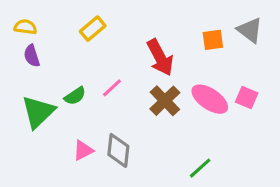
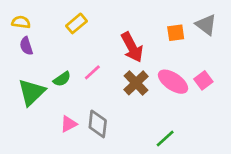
pink square: (247, 98) -> (203, 80), turned 30

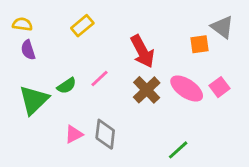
orange square: (176, 33) -> (200, 44), moved

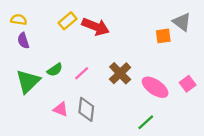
red arrow: (142, 51) -> (96, 27), moved, turned -40
pink line: (99, 78) -> (82, 73), moved
pink square: (220, 87) -> (188, 84), moved
pink ellipse: (187, 89) -> (155, 87), moved
pink triangle: (74, 134) -> (61, 109), turned 49

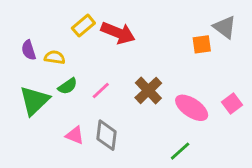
yellow semicircle: (19, 20) -> (55, 57), moved

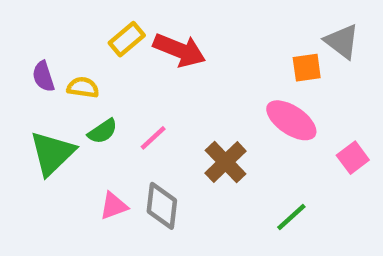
brown cross: (148, 90) -> (226, 162), moved
pink ellipse: (192, 108) -> (291, 120), moved
pink triangle: (75, 135) -> (114, 206), turned -42
green line: (180, 151) -> (291, 217), moved

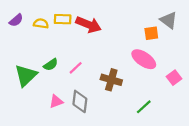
yellow rectangle: (127, 39) -> (63, 19), turned 42
purple semicircle: (43, 76) -> (16, 20), moved, turned -112
yellow semicircle: (83, 87) -> (41, 23), moved
brown cross: (226, 162) -> (111, 80), turned -30

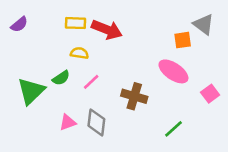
yellow semicircle: (41, 23) -> (79, 53), moved

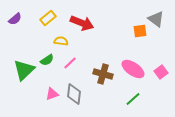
yellow rectangle: (75, 23) -> (48, 18), moved, turned -42
pink ellipse: (173, 71) -> (133, 69), moved

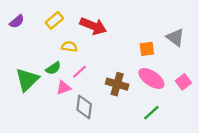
gray triangle: (156, 19) -> (175, 37), moved
orange square: (140, 31) -> (147, 49), moved
pink triangle: (52, 94) -> (64, 88), moved

